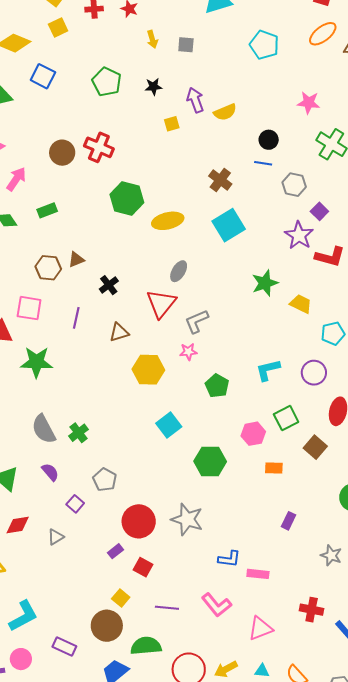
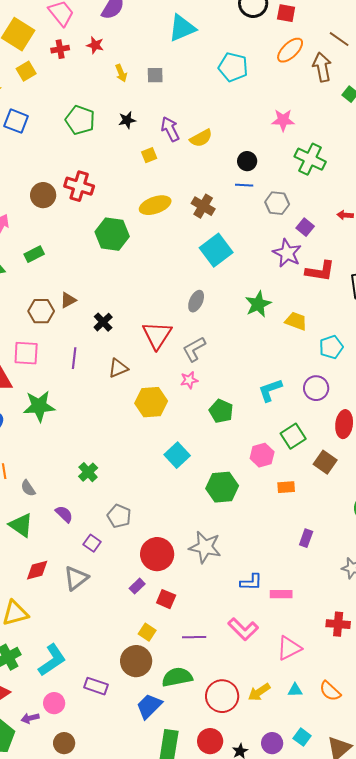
yellow ellipse: (168, 221) -> (155, 205), moved
gray ellipse: (179, 271) -> (196, 301), moved
gray semicircle: (44, 429) -> (28, 488), moved, size x0.6
gray triangle: (56, 537) -> (76, 578), size x1.5

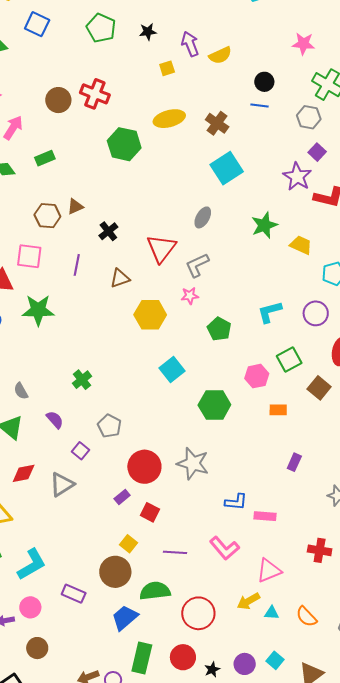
gray hexagon: (277, 203) -> (309, 117), moved
yellow arrow: (259, 692) -> (248, 601), moved

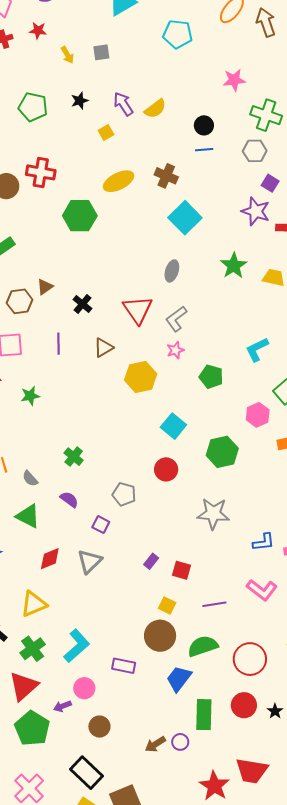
green star: (38, 310) -> (30, 396), size x0.6
green cross: (82, 380) -> (74, 457), moved
red circle: (144, 467) -> (166, 469), moved, size x0.7

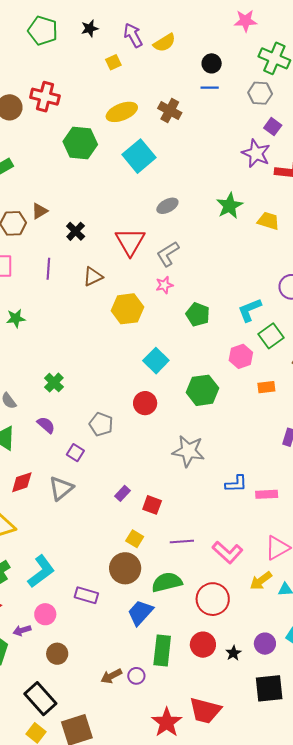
cyan square: (185, 218) -> (139, 156), moved
gray ellipse: (172, 271) -> (167, 206), turned 40
cyan L-shape: (257, 349) -> (250, 310), moved
pink L-shape: (262, 590) -> (227, 552), moved

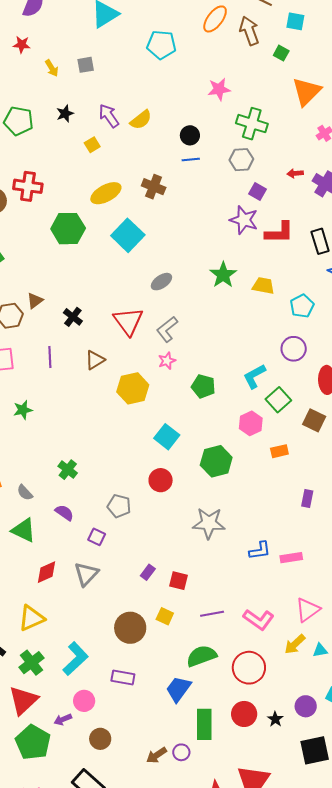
brown circle: (125, 568) -> (130, 628), moved

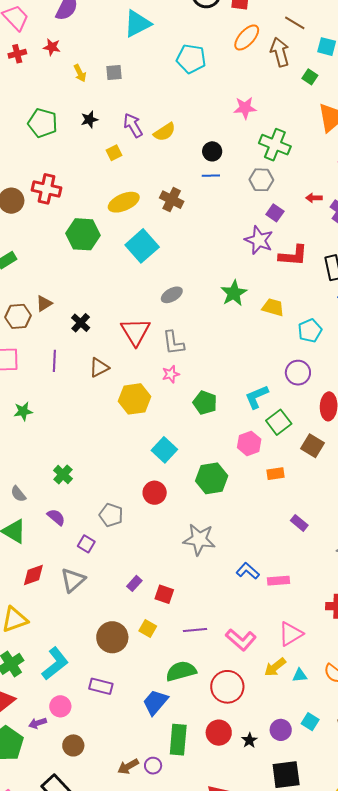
gray L-shape: (167, 329) -> (173, 343), turned -64
purple rectangle: (307, 498) -> (299, 523), turned -66
blue L-shape: (260, 551) -> (248, 571), turned -135

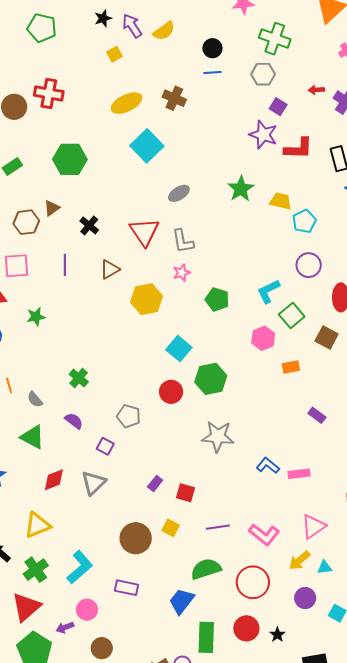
black star: (89, 120) -> (103, 18), moved
green hexagon: (83, 234) -> (70, 159), moved
cyan pentagon: (310, 331) -> (304, 221), moved
green hexagon: (212, 478) -> (211, 379), moved
purple circle: (281, 730) -> (305, 598), moved

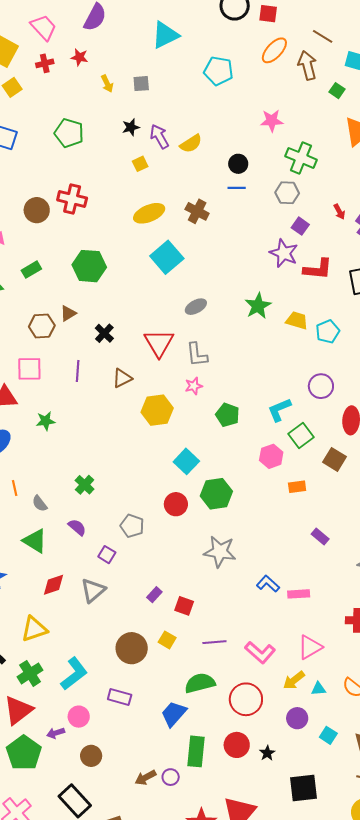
red arrow: (316, 90) -> (339, 212), turned -119
cyan pentagon: (304, 221) -> (328, 332), moved

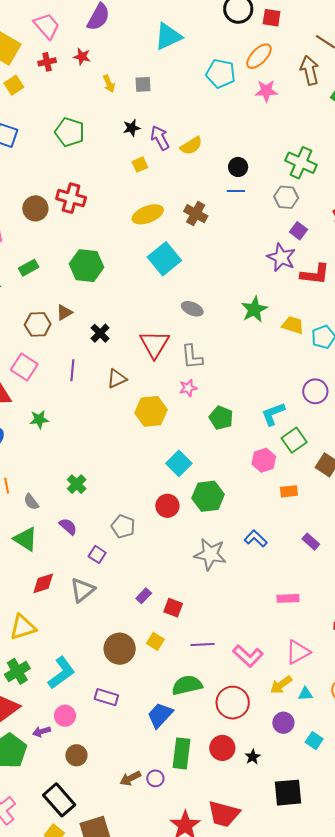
orange ellipse: (274, 50) -> (259, 56), moved
pink star: (272, 121) -> (266, 91), moved
gray ellipse: (196, 307) -> (192, 309), turned 50
pink square: (29, 369) -> (24, 367), turned 32
blue L-shape: (268, 584) -> (256, 539), moved

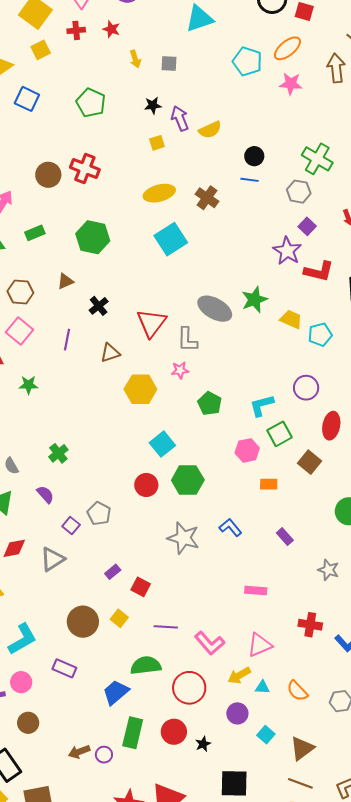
gray ellipse: (192, 309) -> (215, 309), moved, size x1.6
brown hexagon: (38, 324) -> (20, 292), moved
gray pentagon: (123, 526) -> (99, 514), moved

